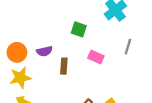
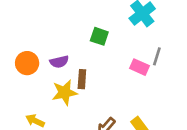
pink rectangle: (96, 57) -> (140, 67), moved
yellow star: (20, 78) -> (65, 93), moved

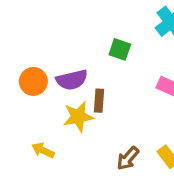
purple semicircle: (59, 62) -> (72, 80), size x1.4

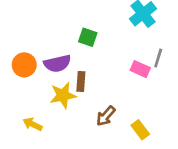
green square: (120, 49) -> (88, 37), moved
brown arrow: (128, 158) -> (106, 116), moved

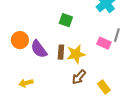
purple semicircle: (57, 63) -> (39, 49), moved, turned 66
yellow star: (63, 95) -> (76, 54), moved
yellow arrow: (33, 124) -> (26, 83), turned -40

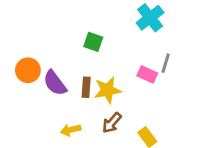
yellow arrow: (26, 83) -> (71, 130), moved

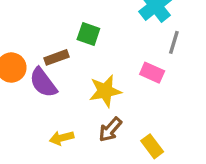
gray line: (166, 63) -> (174, 42), moved
brown rectangle: (86, 87) -> (57, 57), moved, turned 66

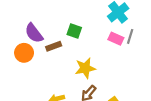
pink rectangle: (152, 73) -> (116, 39), moved
purple semicircle: (43, 83) -> (34, 33), moved

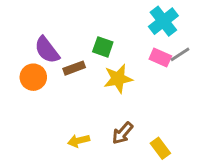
gray line: (130, 36) -> (180, 54), turned 40
yellow star: (85, 68) -> (118, 79), moved

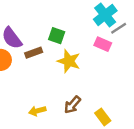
gray line: (180, 54) -> (119, 28), moved
yellow star: (118, 79) -> (69, 61), turned 30

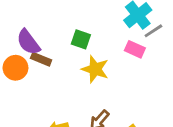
brown rectangle: (34, 53) -> (41, 59), moved, turned 42

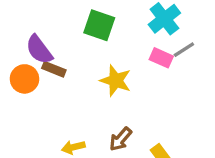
gray line: (153, 31) -> (184, 50), moved
green square: (81, 39) -> (99, 25), moved, size x1.4

